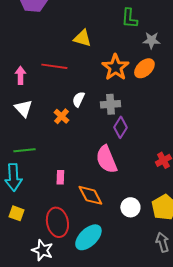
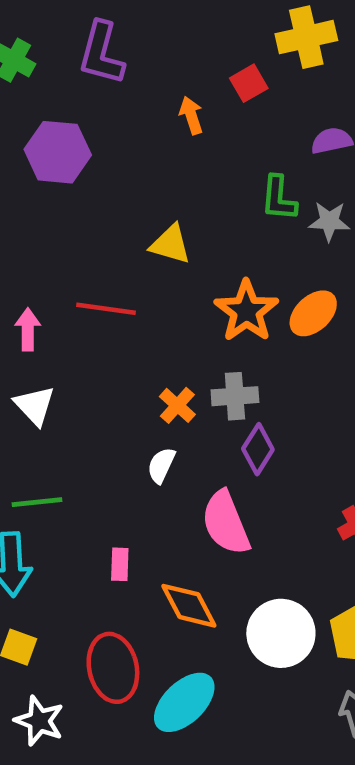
gray star: (151, 40) -> (329, 221), moved
white semicircle: (78, 99) -> (161, 465), moved
orange cross: (61, 116) -> (177, 405), moved
white circle: (130, 207) -> (281, 633), size x1.5
white star: (42, 250) -> (39, 721), moved

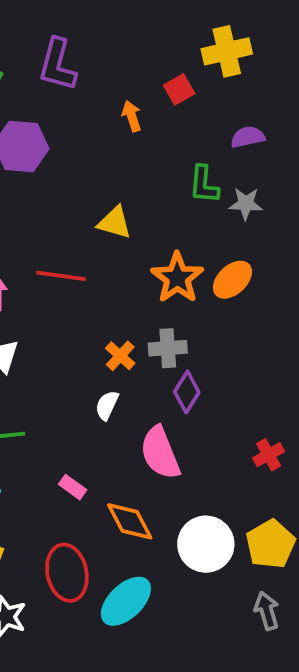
pink rectangle: (120, 564) -> (73, 487), turned -56

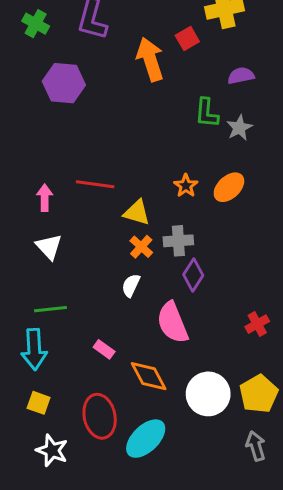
orange arrow: (132, 116) -> (150, 59), size x1.8
gray star: (246, 204) -> (239, 128), turned -30
yellow triangle: (114, 223) -> (137, 213), moved
orange star: (177, 278) -> (186, 186), size x0.6

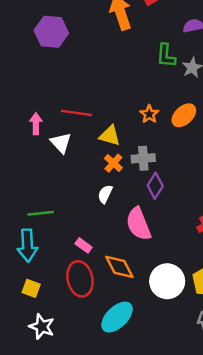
white triangle: (49, 247) -> (61, 143), moved
red ellipse: (100, 416) -> (80, 279), moved

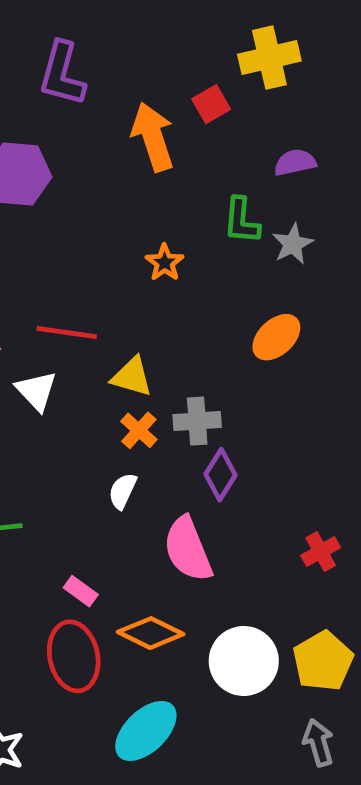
orange star: (149, 114) -> (165, 263), moved
orange diamond: (119, 267) -> (151, 633), turned -36

